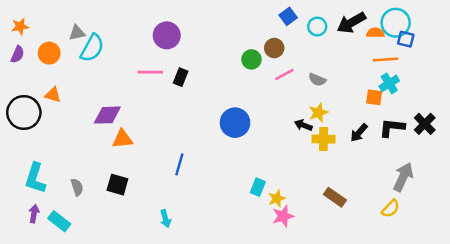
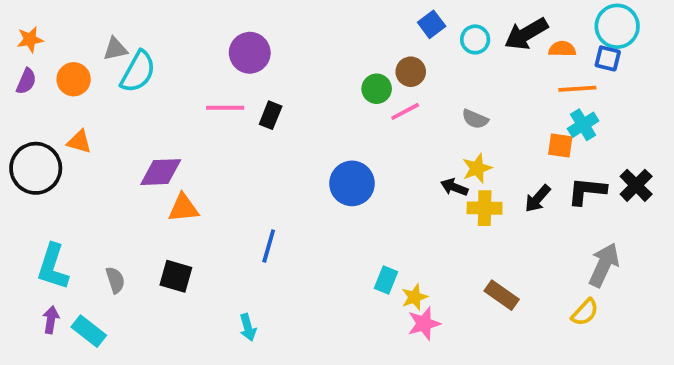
cyan circle: (396, 23) -> (617, 26), moved
pink line: (284, 75) -> (405, 111), moved

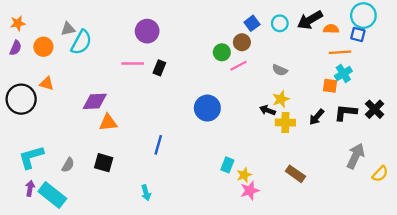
blue square: (432, 24) -> (252, 23), moved
cyan L-shape: (53, 267) -> (31, 157), turned 56
gray semicircle: (115, 280) -> (68, 165), turned 48
yellow semicircle: (585, 312) -> (380, 174), moved
cyan rectangle: (89, 331) -> (52, 195), size x1.4

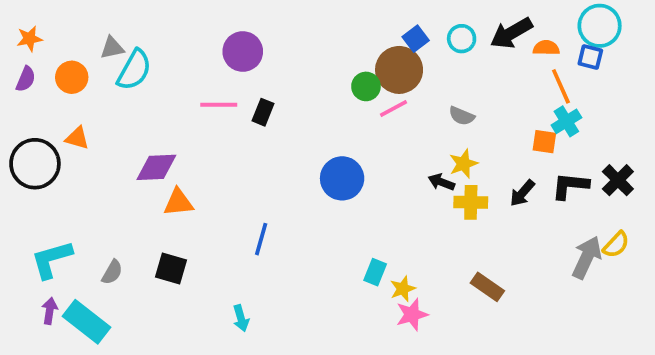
brown circle: (242, 42) -> (399, 70), size x1.6
orange line: (340, 52) -> (561, 86), turned 70
yellow semicircle: (380, 174) -> (616, 245), moved

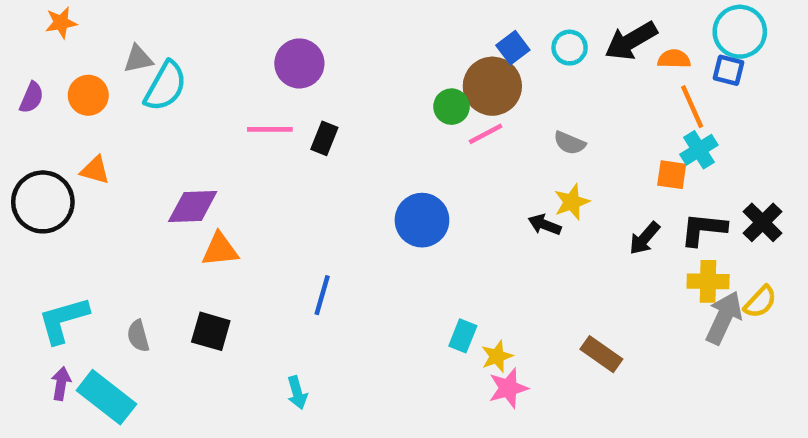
orange star: (29, 39) -> (61, 23), moved
yellow cross: (471, 202) -> (708, 281), moved
gray semicircle: (112, 272) -> (138, 336), turned 135

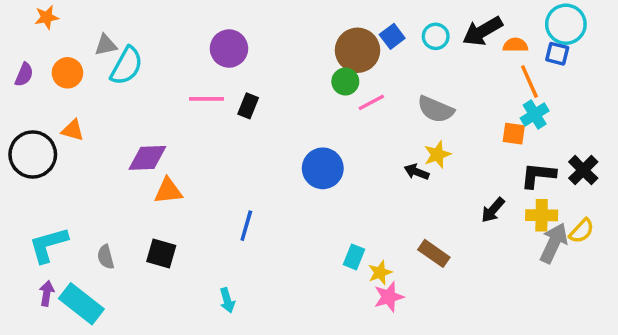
brown circle: (492, 86) -> (357, 50), moved
gray semicircle: (570, 143) -> (436, 109), size x1.5
black arrow: (644, 238) -> (493, 210), moved
brown rectangle: (601, 354) -> (434, 253), moved

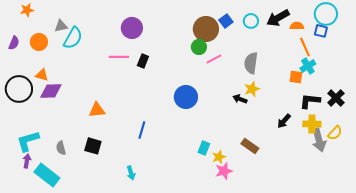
gray semicircle: (436, 109) -> (251, 63), turned 75
purple diamond: (147, 158) -> (51, 91), moved
gray arrow: (554, 243) -> (319, 140), turned 140
purple arrow: (47, 293) -> (27, 161), moved

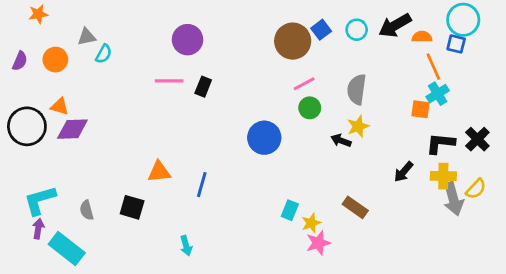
cyan semicircle: (73, 38) -> (104, 54), size x0.6
green circle: (199, 47) -> (310, 108), moved
orange triangle: (97, 110) -> (159, 172), moved

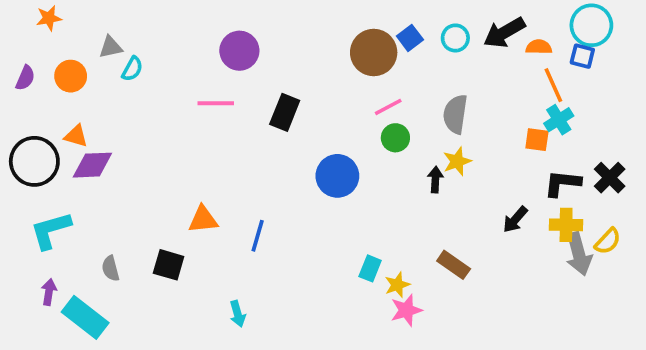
black rectangle: (203, 87) -> (285, 112), moved, size x1.4
black arrow: (341, 141) -> (435, 180), turned 72
cyan L-shape: (40, 200) -> (51, 230), moved

